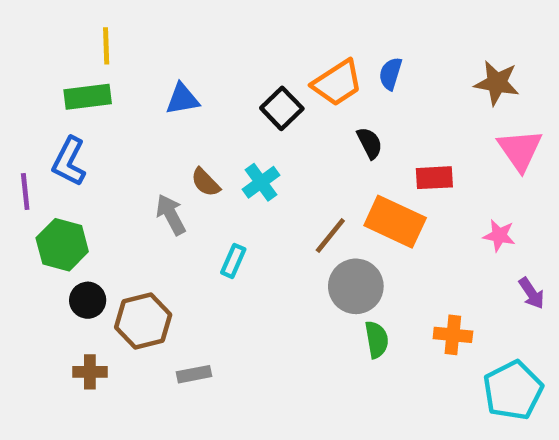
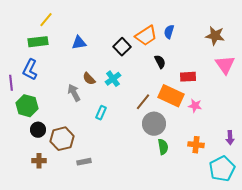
yellow line: (106, 46) -> (46, 20), turned 42
pink star: (499, 235) -> (195, 106), moved
purple arrow: (531, 293) -> (230, 138), moved, turned 32

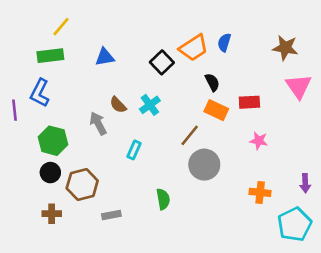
orange rectangle: (171, 96) -> (216, 110), moved, size x0.7
green hexagon: (27, 106) -> (53, 141), moved
green semicircle: (163, 147) -> (163, 199), moved

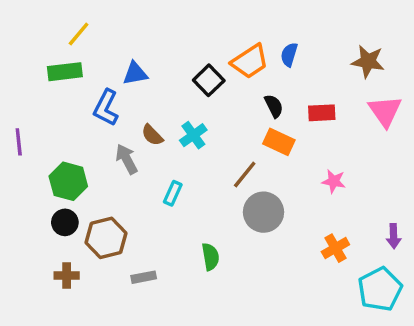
blue L-shape: (40, 93) -> (106, 108), moved
red rectangle: (249, 102) -> (322, 113), moved
orange cross: (260, 192) -> (335, 248), turned -36

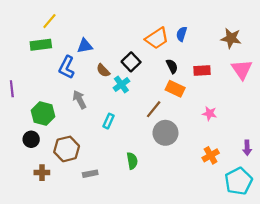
black square: (209, 80) -> (131, 62), moved
brown semicircle: (152, 135) -> (103, 71), moved
black circle: (65, 222) -> (31, 139), moved

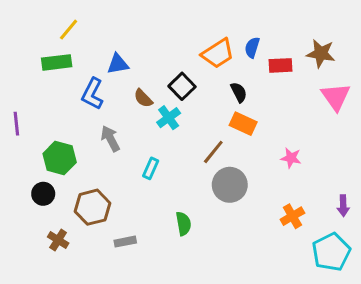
red rectangle: (202, 71) -> (280, 65), moved
brown cross: (42, 173) -> (58, 240), turned 32

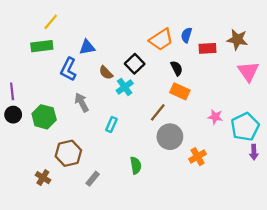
black circle: (43, 194) -> (13, 115), moved
orange cross: (292, 216) -> (198, 157), moved
gray rectangle: (125, 242) -> (93, 179), turned -40
cyan pentagon: (331, 252) -> (245, 127), moved

